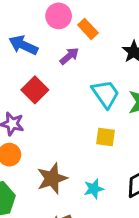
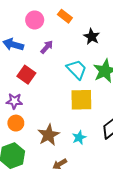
orange rectangle: (88, 29) -> (65, 16), moved
yellow square: (105, 137) -> (81, 100), size x1.6

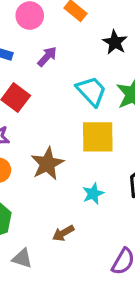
brown star: (49, 135) -> (47, 164), moved

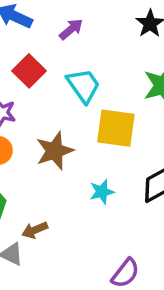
cyan trapezoid: (91, 91) -> (83, 86), moved
brown arrow: (63, 233) -> (35, 230), moved

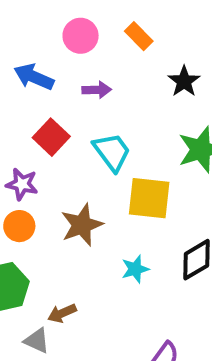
purple arrow: (71, 29) -> (97, 90), turned 40

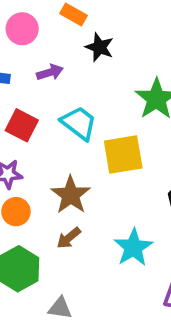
black star: (184, 81) -> (99, 47), moved
cyan star: (135, 269) -> (133, 247), moved, size x1.5
brown arrow: (62, 313) -> (69, 238), moved

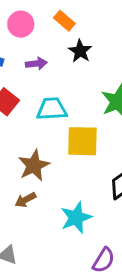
cyan trapezoid: (79, 123) -> (52, 109), turned -52

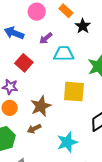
black star: (80, 51) -> (83, 26), moved
purple arrow: (36, 64) -> (46, 38), turned 144
cyan trapezoid: (52, 109) -> (64, 54), moved

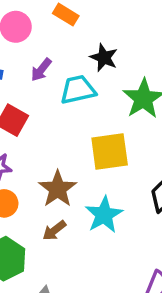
black star: (83, 26) -> (104, 58), moved
cyan star: (67, 142) -> (104, 215), moved

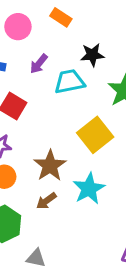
black star: (104, 58) -> (92, 55), turned -30
yellow square: (110, 151) -> (95, 135), turned -32

